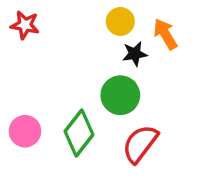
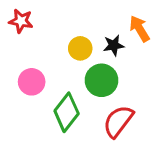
yellow circle: (120, 21) -> (80, 48), moved
pink circle: (25, 131) -> (32, 82), moved

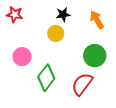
black star: (114, 45) -> (63, 14), moved
green circle: (102, 80) -> (95, 56), moved

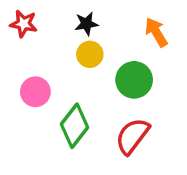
black star: (63, 14) -> (86, 24), moved
green circle: (95, 56) -> (134, 80), moved

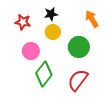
red star: (23, 24) -> (23, 22), moved
pink circle: (35, 92) -> (31, 51), moved

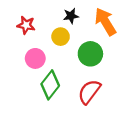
black star: (51, 14) -> (71, 16), moved
orange arrow: (92, 19) -> (105, 22), size x1.4

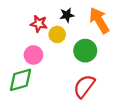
red star: (26, 25) -> (39, 24), moved
green diamond: (50, 85) -> (20, 80), moved, turned 36

